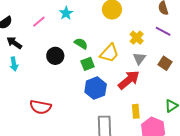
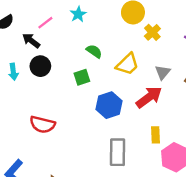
yellow cross: (137, 38) -> (152, 32), moved
black arrow: (14, 43) -> (31, 41), moved
black circle: (55, 56) -> (40, 66), moved
green square: (88, 64) -> (82, 77), moved

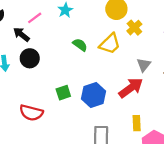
yellow trapezoid: (127, 64) -> (110, 44), moved
green square: (82, 77) -> (63, 93), moved

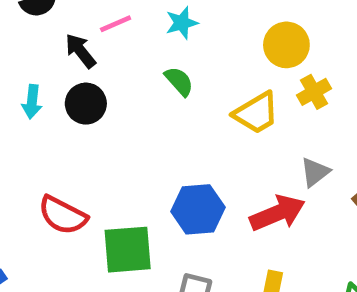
green semicircle: (80, 45) -> (179, 81), moved
green square: (63, 93) -> (128, 250), moved, size x1.6

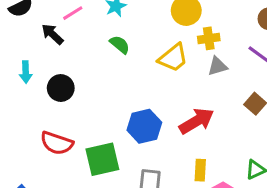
yellow cross: (314, 92) -> (209, 38), turned 30
black circle: (86, 104) -> (61, 88), moved
gray triangle: (315, 172) -> (217, 66), moved, turned 30

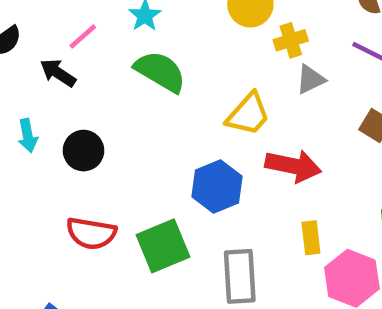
green semicircle: (120, 45) -> (160, 72), size x1.6
yellow trapezoid: (173, 58) -> (248, 114), moved
red arrow: (197, 121) -> (293, 166), turned 52

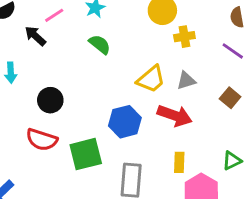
green semicircle: (160, 72) -> (100, 44), size x0.7
gray triangle: (311, 79) -> (186, 80), moved
black circle: (84, 151) -> (50, 100), moved

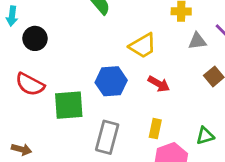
gray triangle: (186, 80) -> (197, 41), moved
black circle: (50, 100) -> (35, 38), moved
red arrow: (175, 116) -> (159, 84), size x0.7

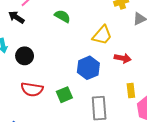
green square: (69, 105) -> (64, 95), size x0.7

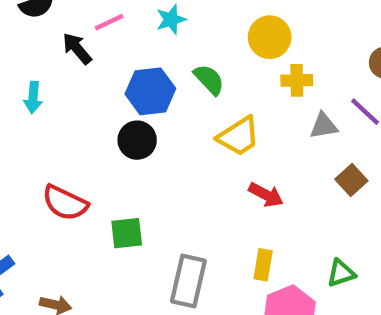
green semicircle: (62, 16) -> (209, 80), moved
black circle: (25, 56) -> (137, 140), moved
blue hexagon: (88, 68) -> (150, 91), moved

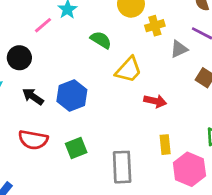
pink line: (109, 22) -> (43, 25), moved
black arrow: (77, 48) -> (33, 96), moved
blue hexagon: (150, 91) -> (72, 95), moved
black circle: (137, 140) -> (19, 58), moved

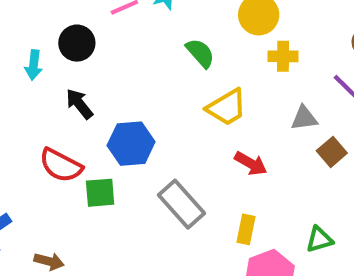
gray triangle: (179, 49) -> (304, 118), moved
blue hexagon: (72, 95) -> (131, 144), moved
green square: (76, 148) -> (100, 193), moved
gray rectangle: (122, 167) -> (181, 204), moved, turned -56

